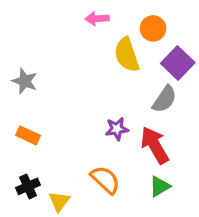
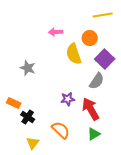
gray star: (25, 81) -> (28, 68), moved
black cross: (28, 186) -> (28, 117), moved, turned -32

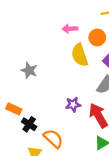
pink arrow: (56, 32) -> (70, 29), moved
orange semicircle: (61, 130) -> (53, 139), moved

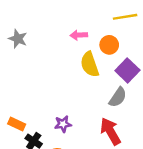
gray star: (29, 70) -> (18, 39), moved
purple star: (73, 104) -> (63, 124), moved

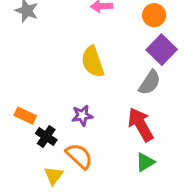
orange circle: (109, 45) -> (154, 15), moved
yellow semicircle: (90, 64) -> (93, 62), moved

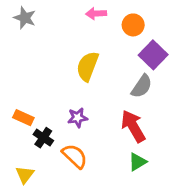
orange circle: (154, 15) -> (133, 25), moved
yellow semicircle: (93, 62) -> (88, 66), turned 40
yellow triangle: (54, 176) -> (25, 175), moved

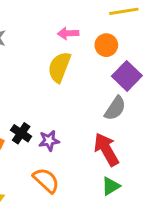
yellow semicircle: (88, 66) -> (59, 67), moved
black cross: (43, 138) -> (21, 133), moved

